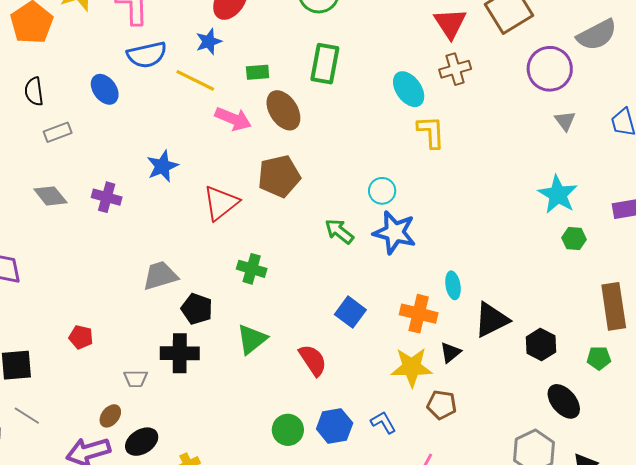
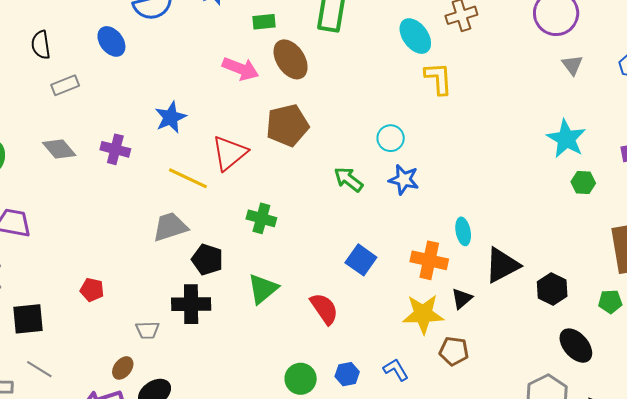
yellow line: (195, 80) -> (188, 178), moved
blue star: (395, 232) -> (404, 180), size x0.7
blue hexagon: (335, 426) -> (347, 374), size x0.7

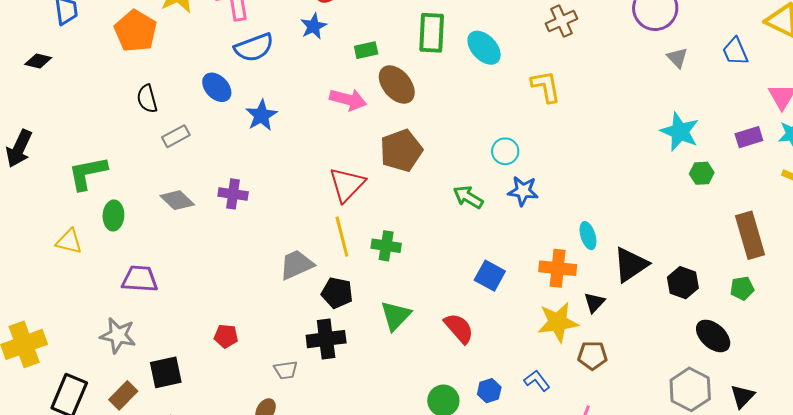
cyan ellipse: (415, 36) -> (484, 48), moved
blue star: (171, 117) -> (261, 115), moved
yellow line: (188, 178) -> (342, 237), moved, turned 57

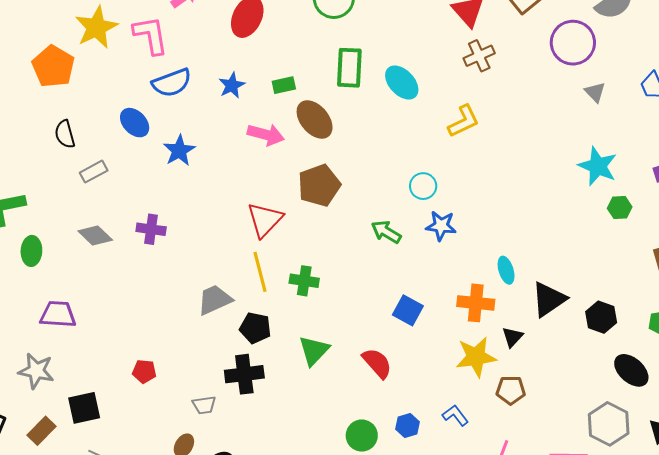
blue star: (314, 26) -> (232, 85), moved
yellow L-shape: (546, 86) -> (464, 121), turned 75

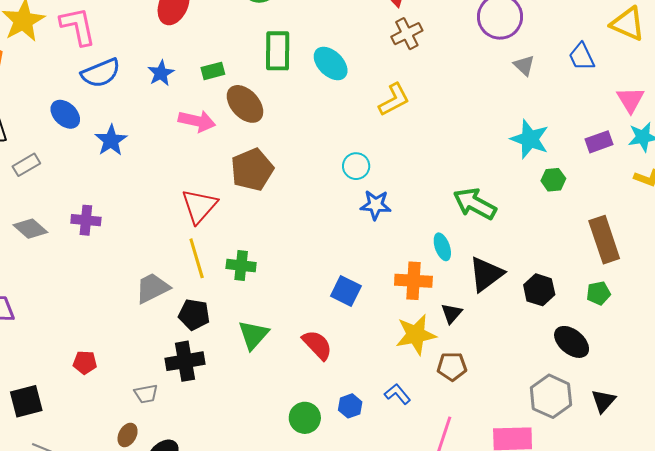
green arrow: (386, 232) -> (475, 204), moved, size x1.4

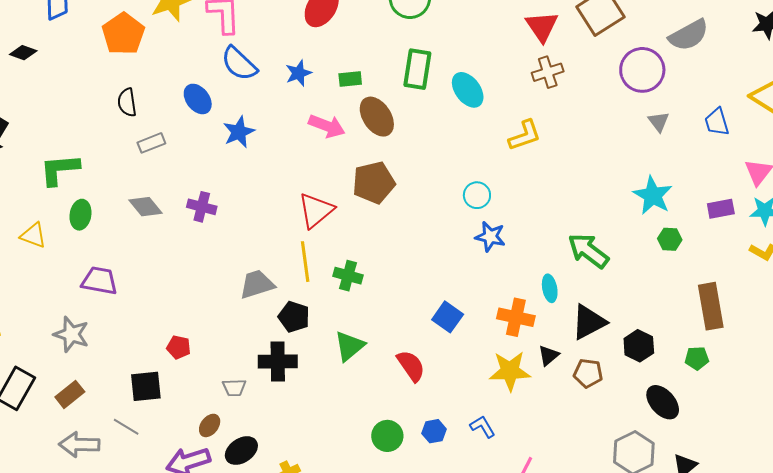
blue semicircle: (101, 73) -> (239, 64), turned 57
brown pentagon: (452, 366) -> (588, 373), moved
black square: (26, 401) -> (146, 386), moved

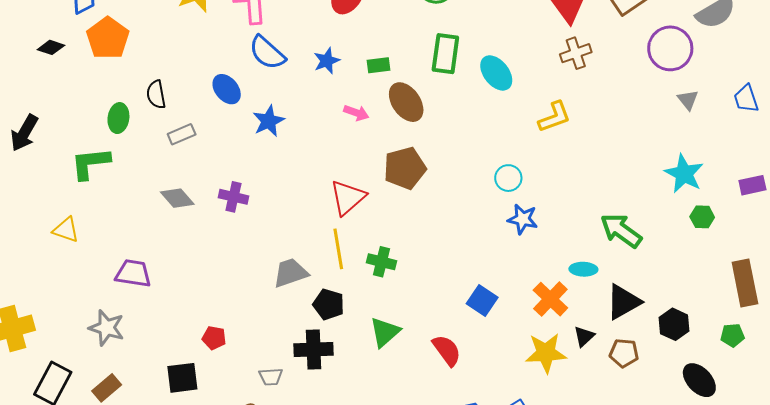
orange pentagon: (123, 34) -> (108, 38), moved
pink arrow: (327, 126) -> (356, 113), size x0.7
green ellipse: (80, 215) -> (118, 118), moved
cyan ellipse: (550, 288) -> (583, 269), turned -76
orange cross: (516, 317) -> (550, 299), turned 33

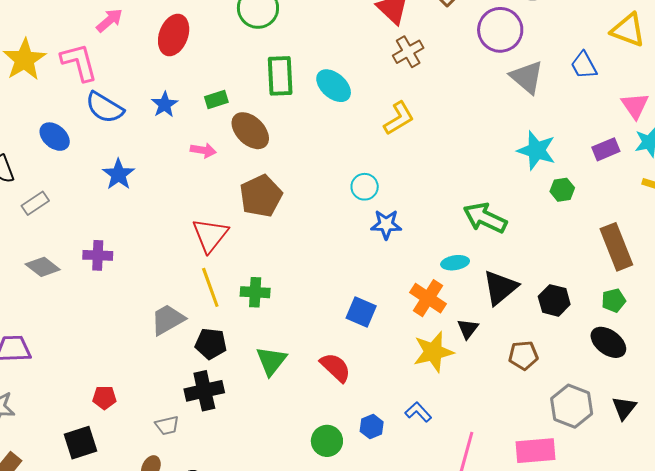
blue ellipse: (227, 89) -> (55, 137), moved
gray triangle: (688, 100) -> (527, 77), size x1.6
brown pentagon: (624, 353) -> (523, 355), moved
black ellipse: (699, 380) -> (608, 342), moved

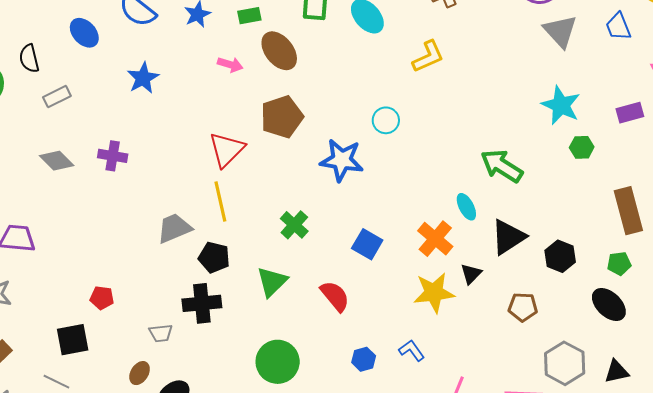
blue star: (386, 224) -> (342, 160), moved, size x1.4
cyan ellipse: (455, 263) -> (466, 207), turned 64
green cross: (255, 292) -> (294, 225), moved, turned 32
black triangle: (624, 408) -> (617, 372), turned 32
green circle: (327, 441) -> (278, 362), moved, size x1.4

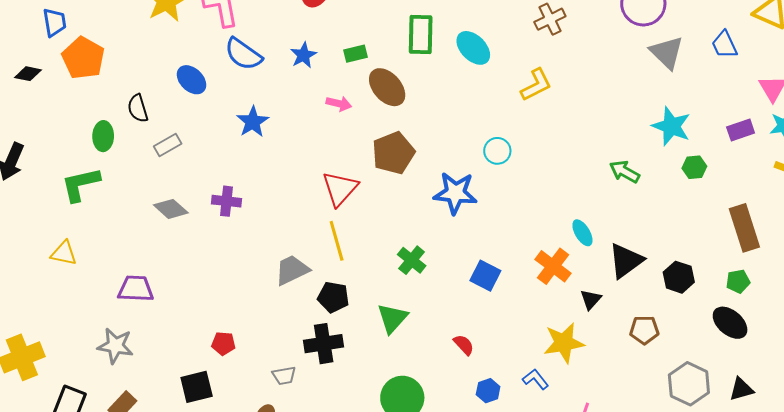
green arrow: (502, 166) -> (625, 172), moved, size x0.7
yellow star: (434, 293) -> (564, 343), moved
red semicircle: (335, 296) -> (464, 345), moved, size x0.7

